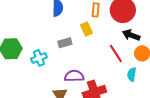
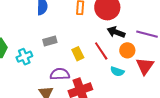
yellow rectangle: (86, 29) -> (78, 54), moved
cyan semicircle: (132, 74) -> (117, 71), turned -80

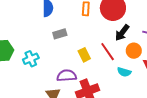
black arrow: (116, 32) -> (122, 33), turned -72
gray rectangle: (50, 41) -> (60, 34), moved

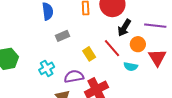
cyan cross: (31, 59) -> (47, 68), moved

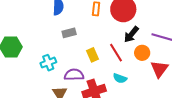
cyan semicircle: (131, 66) -> (120, 78), moved

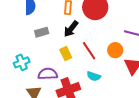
black arrow: (131, 34) -> (71, 29), moved

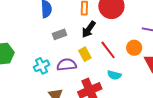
purple semicircle: (48, 74) -> (67, 65), moved

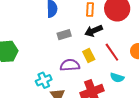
black arrow: (89, 29) -> (93, 31), turned 30
cyan cross: (42, 66) -> (44, 80), moved

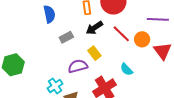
red line: (112, 52) -> (121, 34), moved
cyan semicircle: (117, 78) -> (127, 69), turned 40

